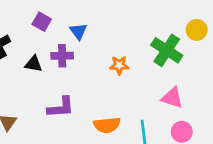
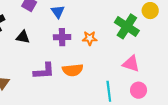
purple cross: (62, 56) -> (62, 37), moved
orange semicircle: (107, 125) -> (73, 70), moved

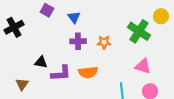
black triangle: (23, 37) -> (41, 62), moved

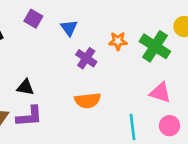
purple cross: (78, 41) -> (86, 58), moved, turned 35
orange star: (104, 42) -> (118, 41), moved
purple L-shape: (61, 73) -> (29, 116), moved

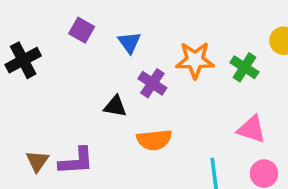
orange star: (118, 41) -> (195, 60), size x1.5
green cross: (155, 46) -> (244, 67), size x0.7
black triangle: (25, 87) -> (115, 106), moved

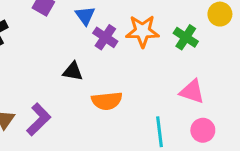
purple cross: (152, 83) -> (105, 37), moved
purple L-shape: (76, 161) -> (39, 119), turned -40

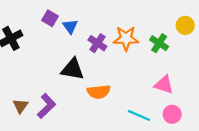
blue triangle: (85, 16) -> (70, 27), moved
black triangle: (73, 71) -> (73, 69), size x1.5
cyan line: (159, 132) -> (139, 115), turned -60

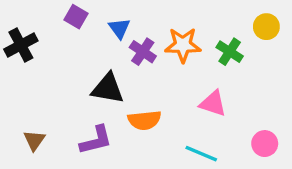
blue triangle: (70, 27) -> (119, 28), moved
pink triangle: (164, 85) -> (213, 103), moved
purple L-shape: (46, 106) -> (96, 140), moved, turned 30
pink circle: (172, 114) -> (265, 144), moved

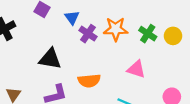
yellow circle: (266, 27) -> (173, 36), moved
black triangle: (108, 88) -> (50, 59), moved

